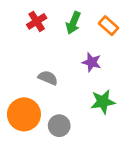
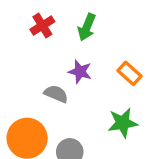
orange rectangle: (108, 26) -> (129, 73), moved
purple star: (92, 62) -> (80, 72), moved

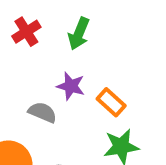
orange rectangle: (129, 73) -> (111, 102), moved

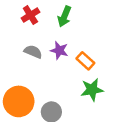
gray semicircle: (43, 112) -> (33, 52), moved

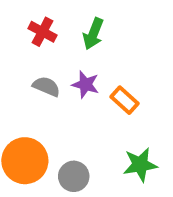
red cross: (30, 15) -> (42, 32), turned -30
green star: (92, 90) -> (140, 165), moved

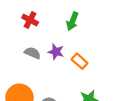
green arrow: (93, 34) -> (72, 21), moved

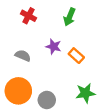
gray semicircle: (32, 53) -> (23, 56), moved

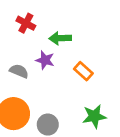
green arrow: (70, 17) -> (60, 38), moved, turned 66
purple star: (54, 46) -> (45, 60), moved

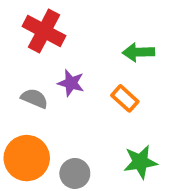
red cross: (26, 23) -> (44, 31), size x1.5
green arrow: (60, 38) -> (138, 52), moved

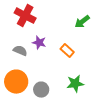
green arrow: (138, 52) -> (82, 22), moved, turned -35

